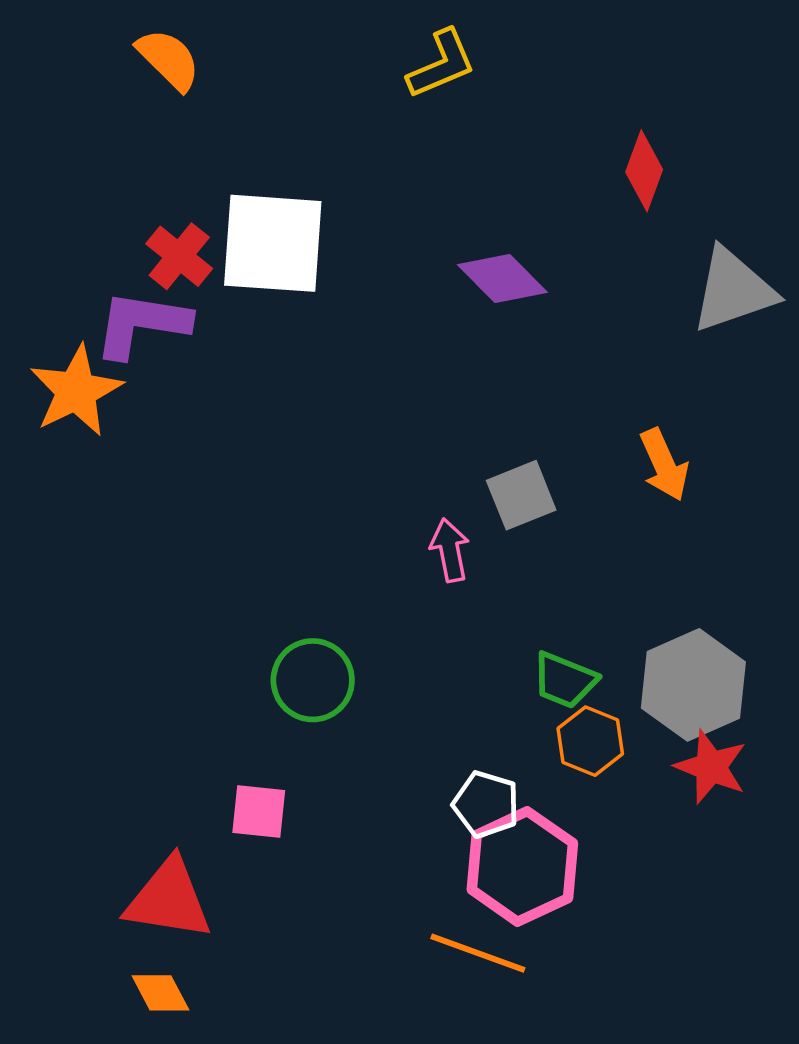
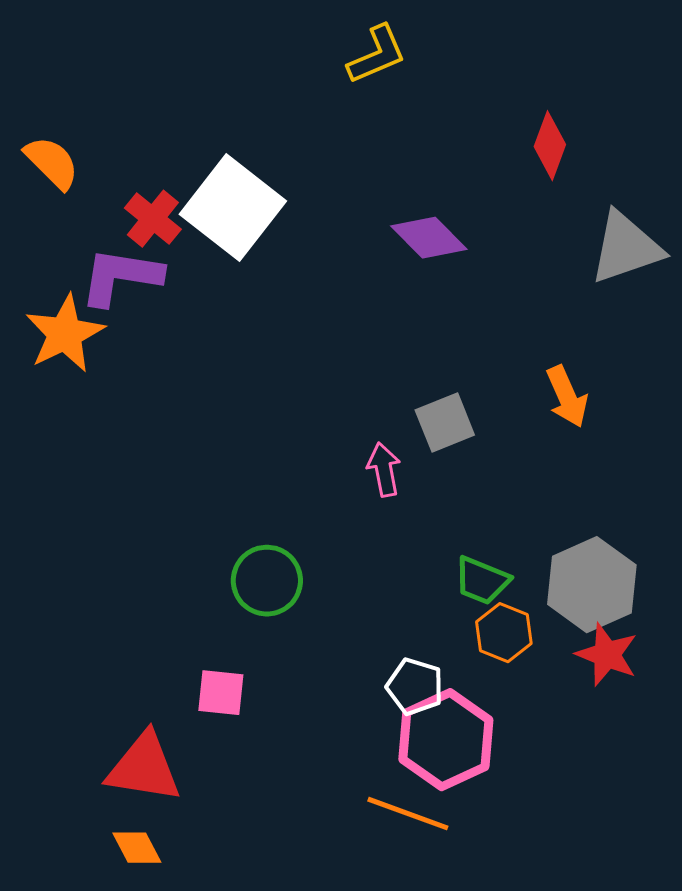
orange semicircle: (169, 59) -> (52, 163), moved
white square: (273, 243) -> (233, 208), turned 34

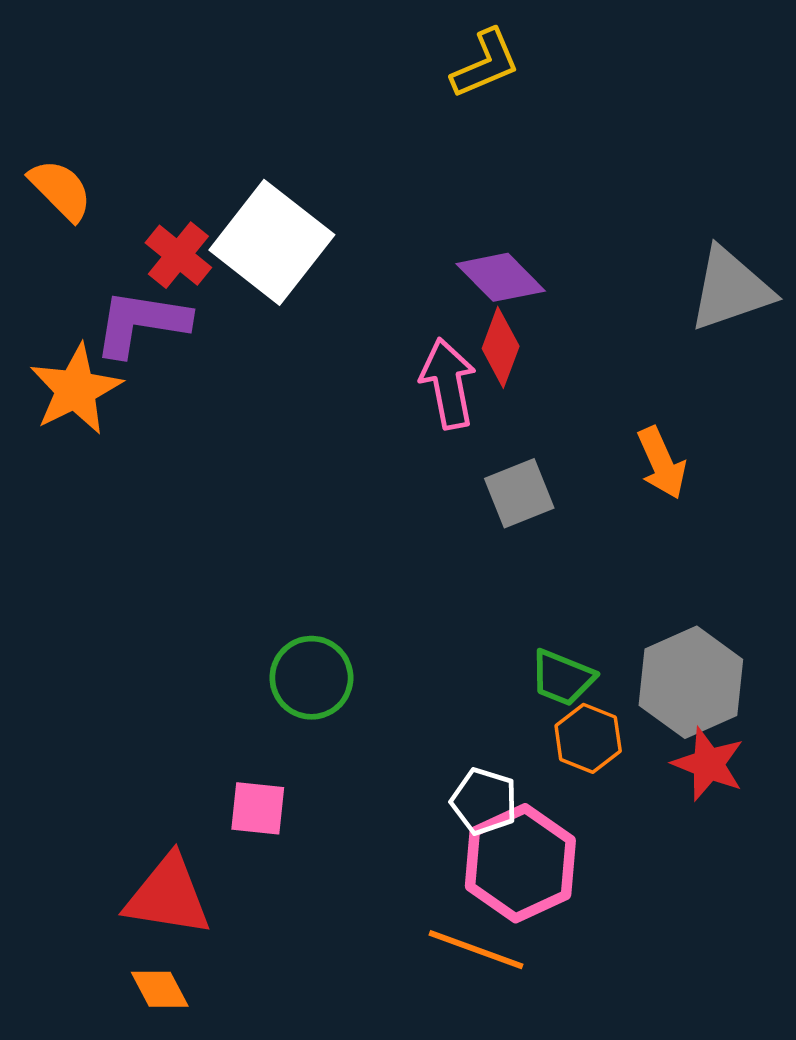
yellow L-shape: (377, 55) -> (485, 64), moved
red diamond: (550, 146) -> (501, 347), moved
pink arrow: (384, 470) -> (448, 384), moved, size x1.4

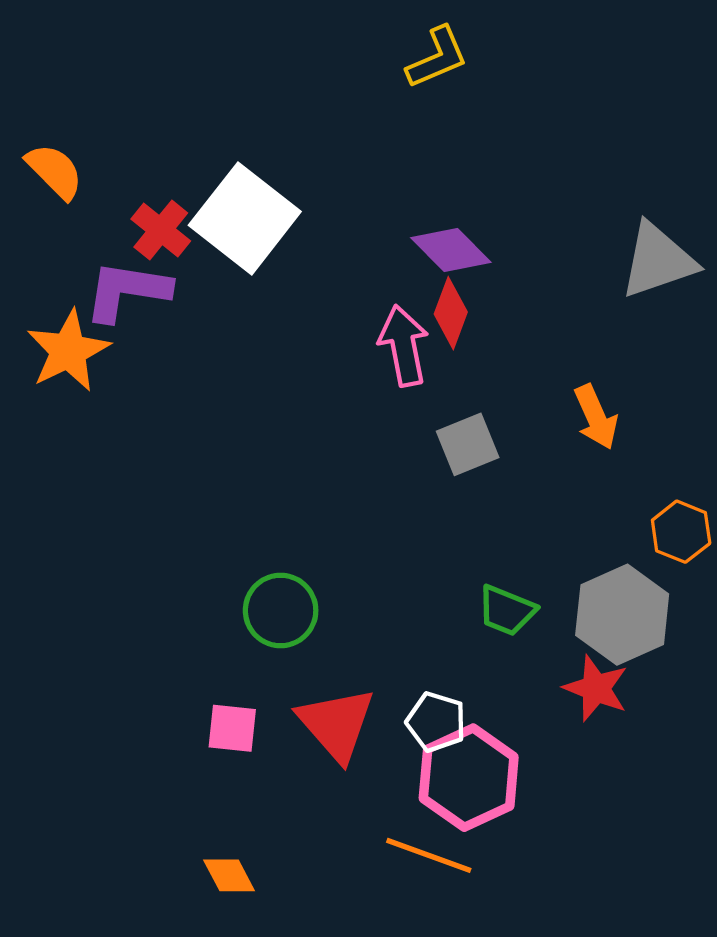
orange hexagon: (588, 738) -> (681, 532), moved
red star: (708, 764) -> (596, 688), moved
red triangle: (168, 896) -> (336, 724), moved, turned 40
orange diamond: (160, 989) -> (229, 875), moved

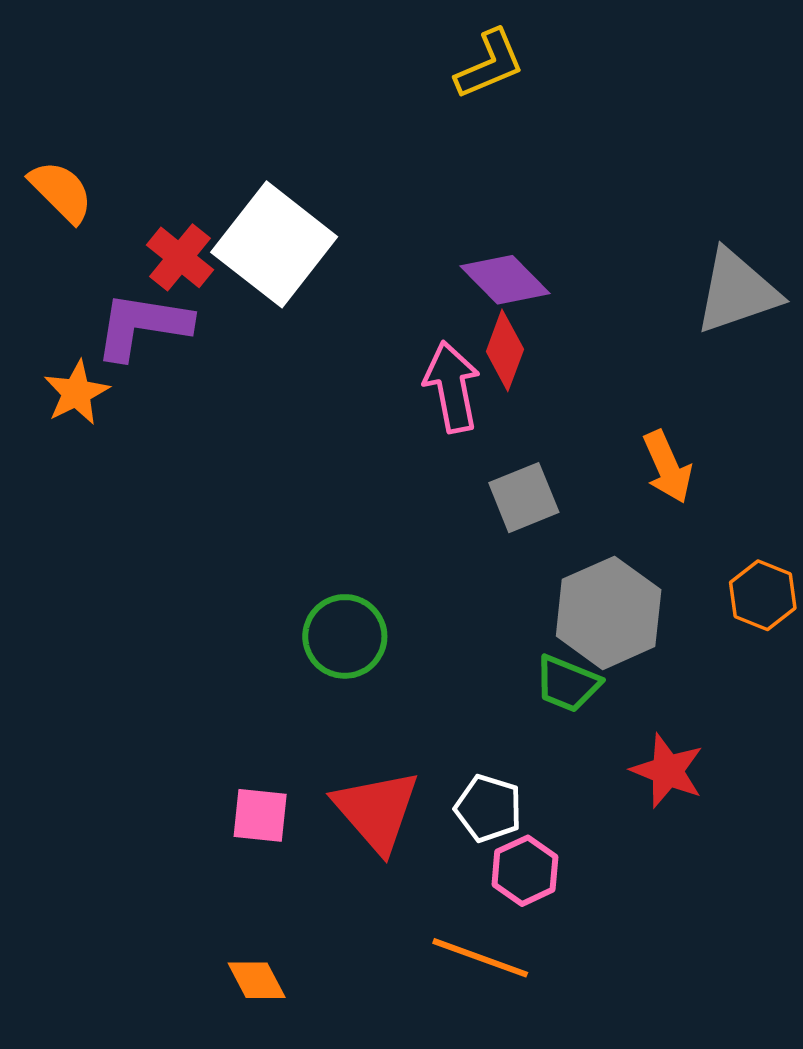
orange star: (68, 351) -> (76, 393), size x0.7
green circle: (281, 610) -> (345, 636), moved
gray hexagon: (622, 615) -> (609, 613), moved
pink hexagon: (469, 778) -> (525, 871), size x0.6

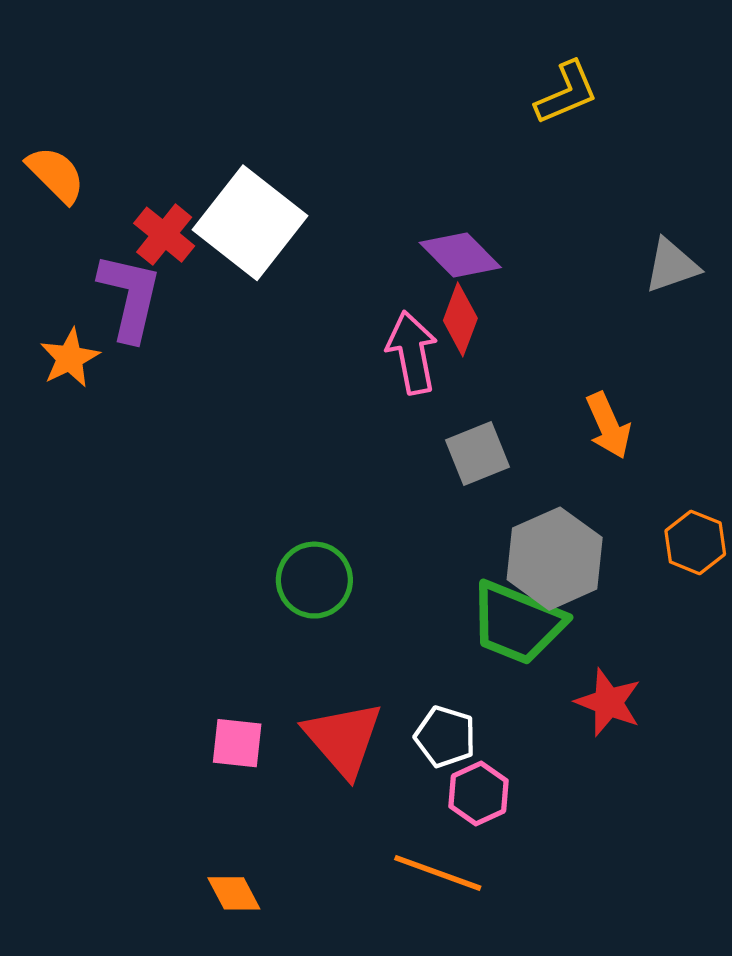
yellow L-shape: (490, 64) -> (566, 93), moved
gray triangle: (737, 292) -> (672, 266), size x0.7
purple L-shape: (142, 326) -> (130, 297), turned 94
green trapezoid: (567, 684) -> (517, 623), size x1.6

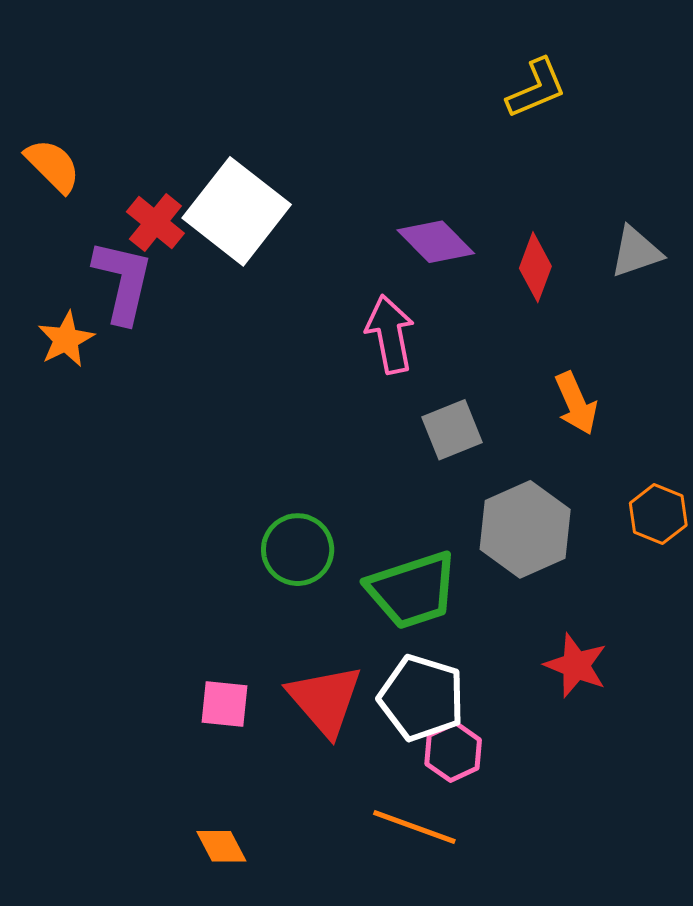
red diamond: (460, 319) -> (535, 267), moved
green trapezoid: (517, 623) -> (412, 590), moved, turned -40
white pentagon: (445, 737) -> (422, 698), size x1.5

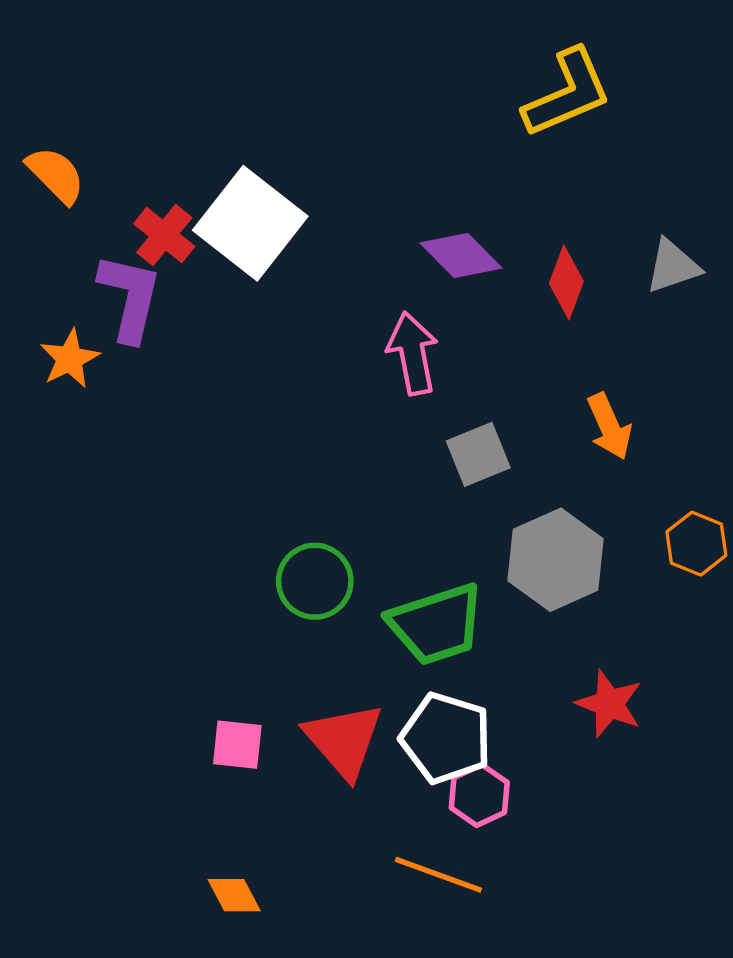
yellow L-shape: (536, 88) -> (567, 93), size x1.4

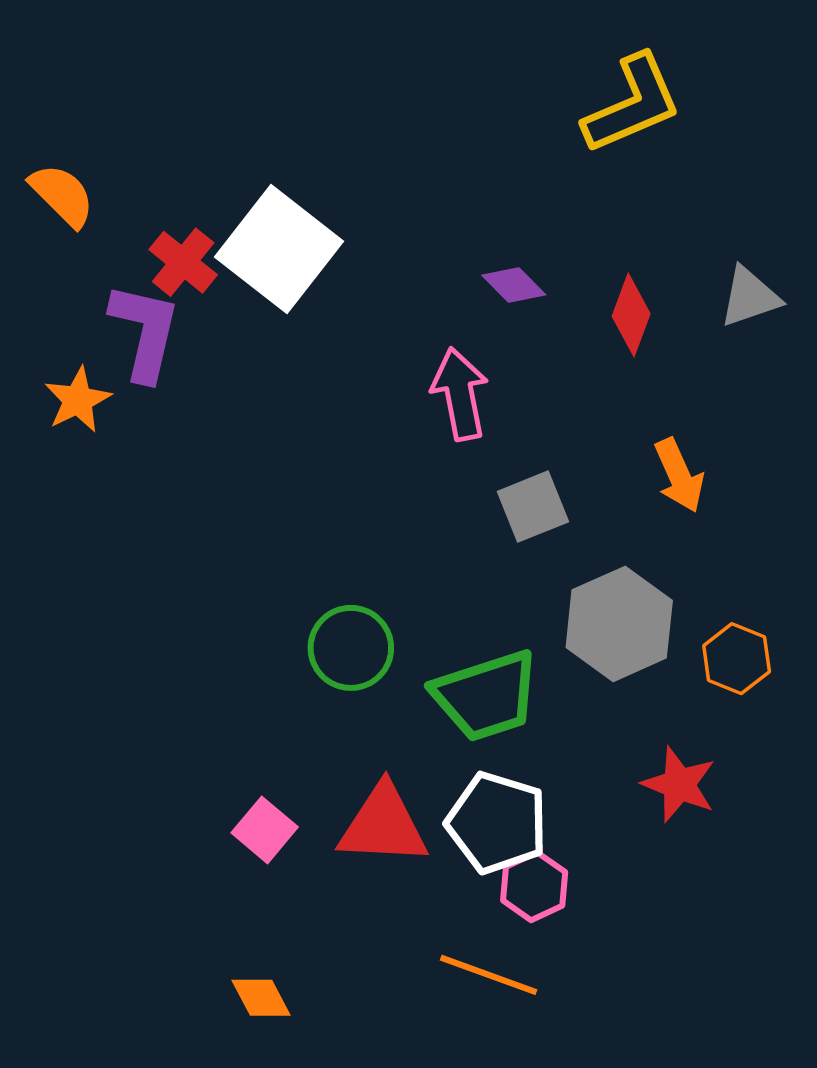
purple diamond: (461, 255) -> (514, 285), size x0.7
orange hexagon: (696, 544) -> (737, 659), moved
red triangle: (344, 740) -> (383, 825), turned -46
pink square: (237, 745) -> (265, 830), turned 34

